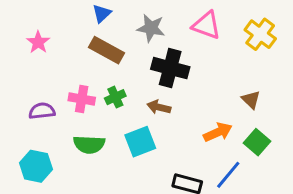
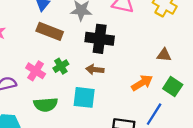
pink cross: (82, 99) -> (36, 71), turned 30
brown triangle: (251, 100) -> (164, 55), turned -32
cyan square: (140, 142) -> (84, 97), turned 35

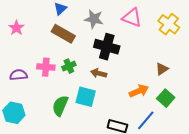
brown triangle: (164, 55) -> (162, 69), turned -48
pink cross: (36, 71) -> (46, 67), turned -36
green semicircle: (46, 105) -> (60, 106), moved, turned 110

